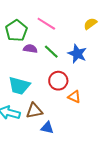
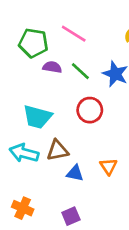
green pentagon: (16, 31) -> (33, 43), turned -30
orange triangle: (74, 97) -> (109, 166), moved, turned 32

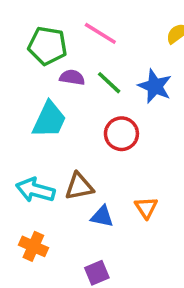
cyan trapezoid: (37, 117) -> (49, 120), moved, turned -80
orange cross: (23, 208) -> (33, 246), moved

